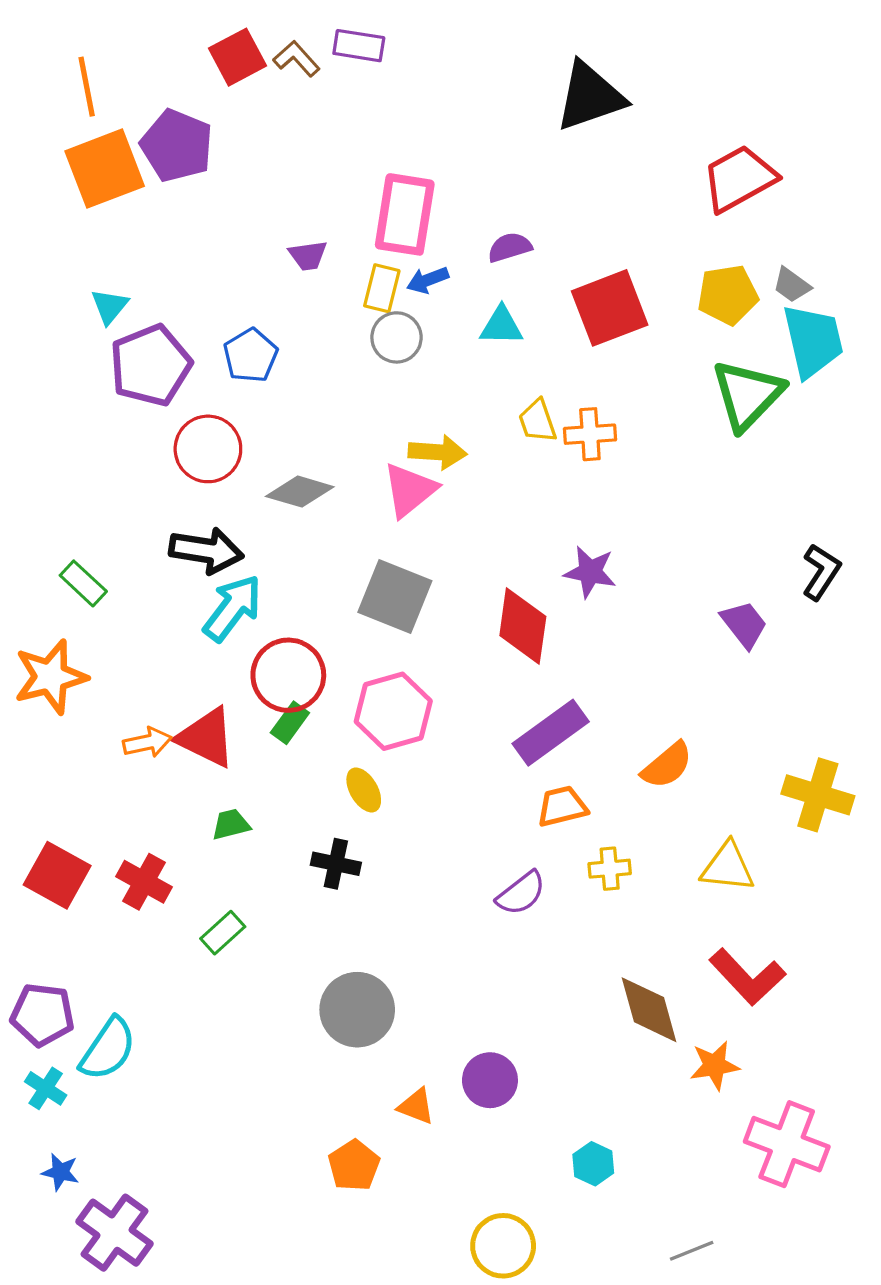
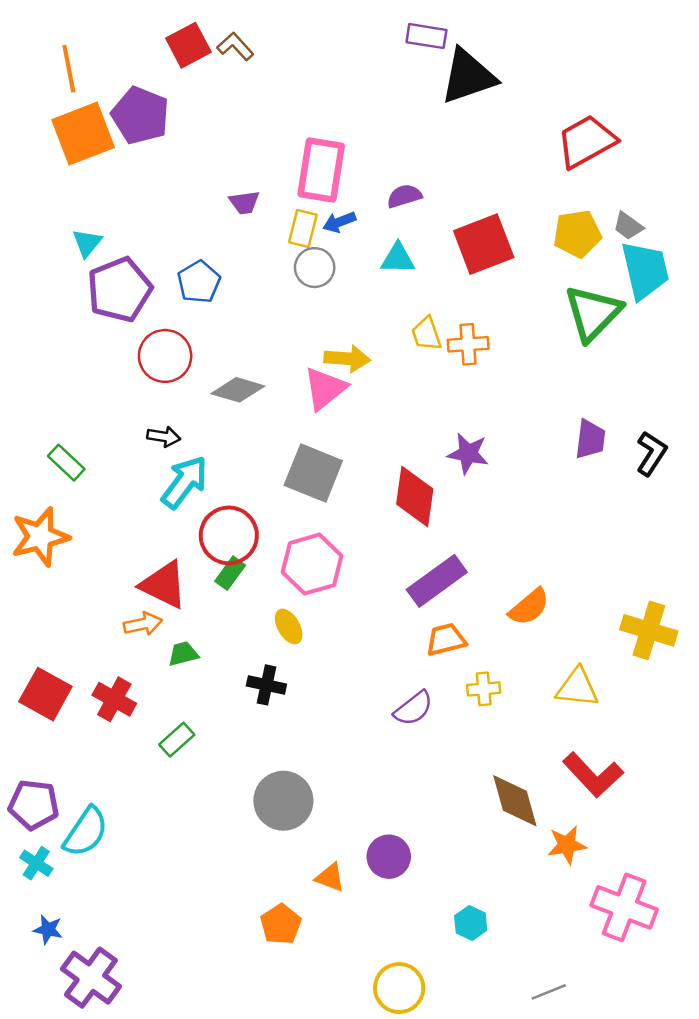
purple rectangle: (359, 46) -> (426, 36), moved
black arrow: (206, 551) -> (164, 437), size x0.6
purple trapezoid: (744, 624) -> (590, 439), moved, turned 45
orange arrow: (147, 742) -> (143, 624), moved

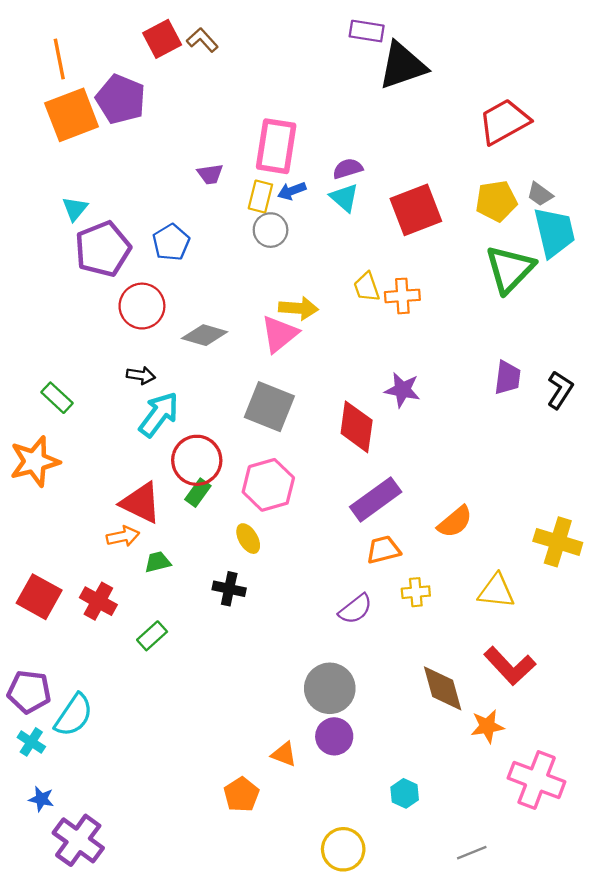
cyan triangle: (398, 258) -> (344, 198), moved, turned 40
gray circle: (283, 801) -> (330, 688), moved

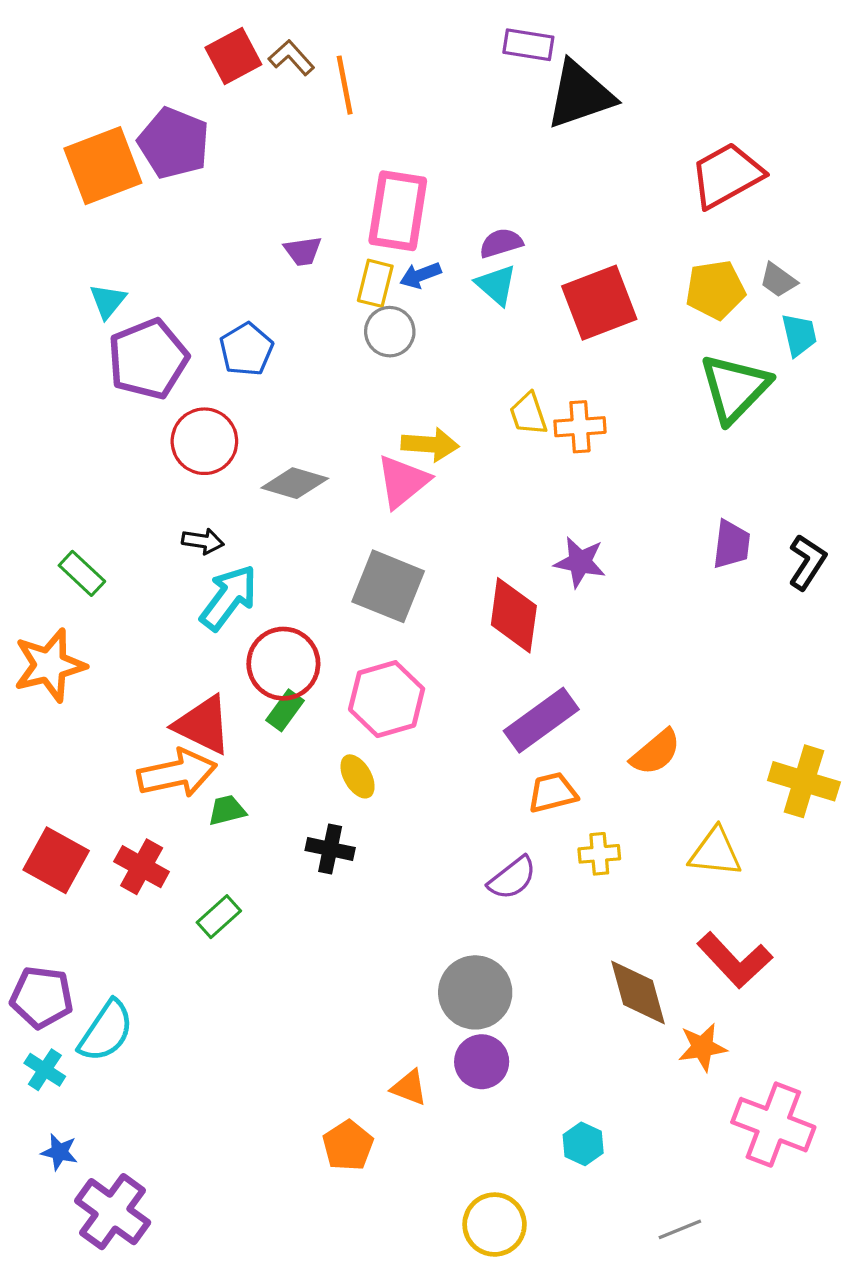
orange line: (59, 59) -> (345, 85), moved
cyan trapezoid: (554, 232) -> (799, 335), size x0.6
orange arrow: (123, 536) -> (177, 773), size x1.6

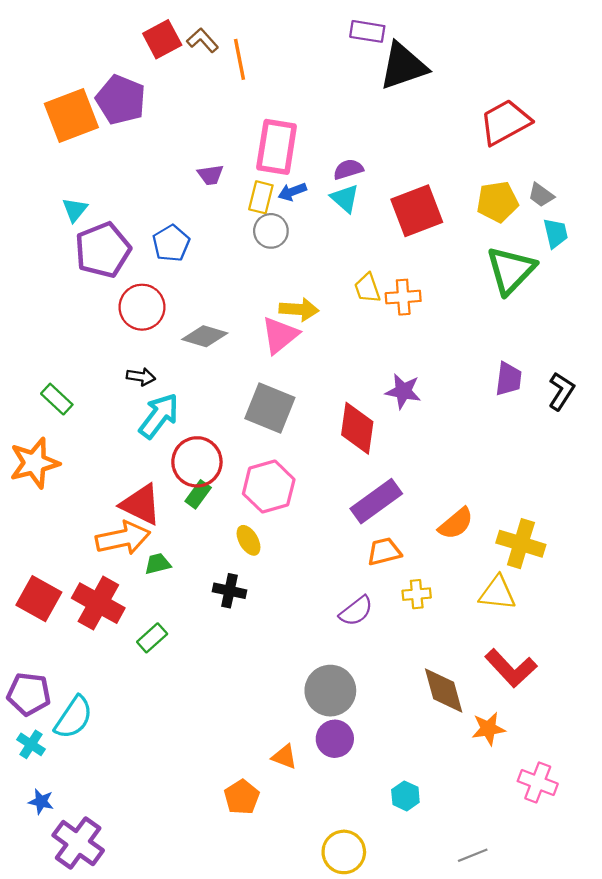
yellow cross: (804, 781) -> (521, 544), moved
red cross: (142, 867) -> (98, 603), size x1.4
pink cross: (773, 1125) -> (538, 782), size x0.7

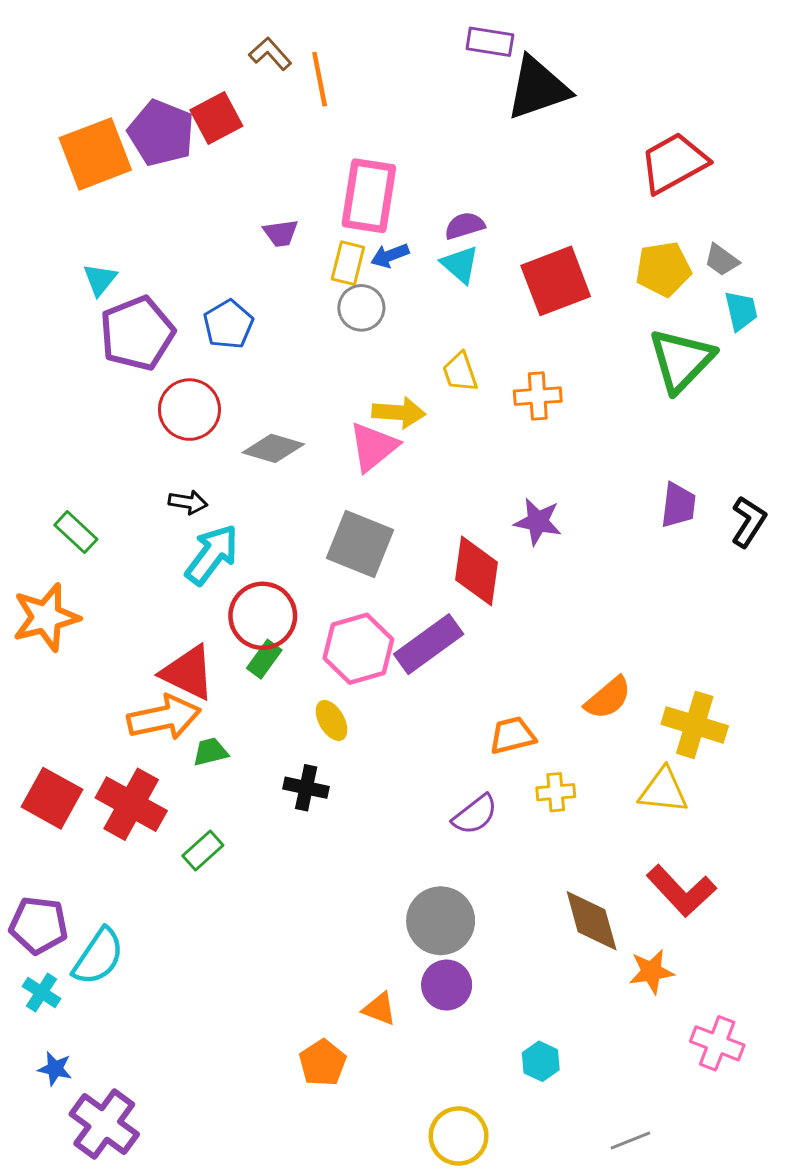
red square: (162, 39) -> (216, 118), moved
yellow trapezoid: (367, 288) -> (460, 372), moved
purple rectangle: (376, 501) -> (429, 644), moved

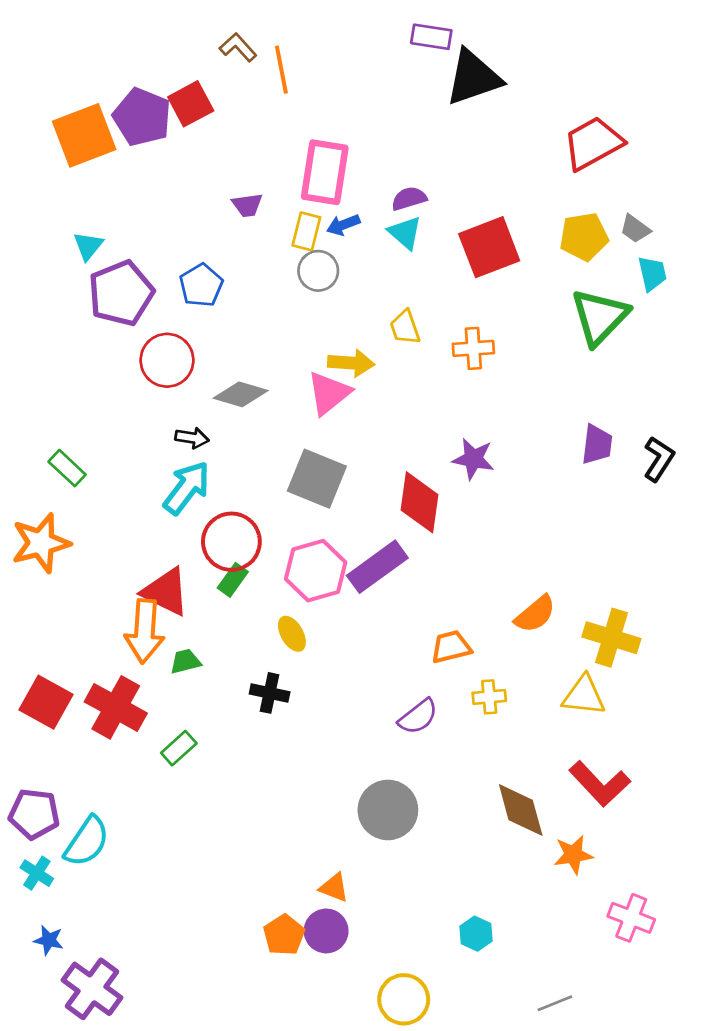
black arrow: (188, 502) -> (192, 438), moved
orange arrow: (164, 717) -> (145, 631), turned 106
purple circle: (447, 985) -> (326, 931), moved

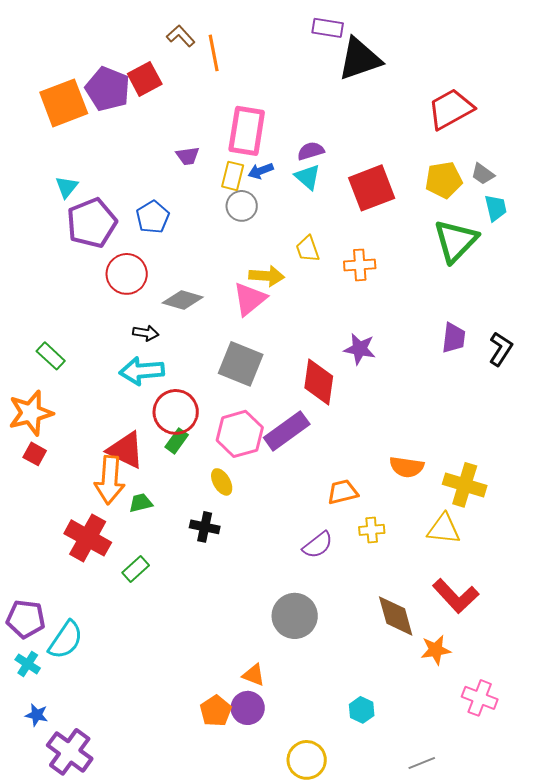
cyan arrow: (187, 488) -> (142, 371), turned -132
orange semicircle: (535, 614) -> (407, 467), turned 48
red square: (46, 702) -> (35, 454), moved, size x0.6

